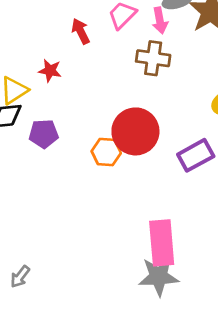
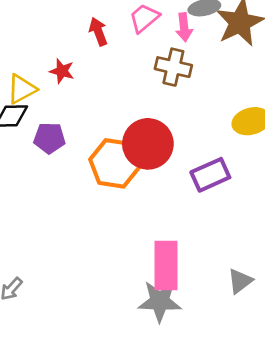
orange hexagon: (106, 152) -> (115, 163), size x1.6

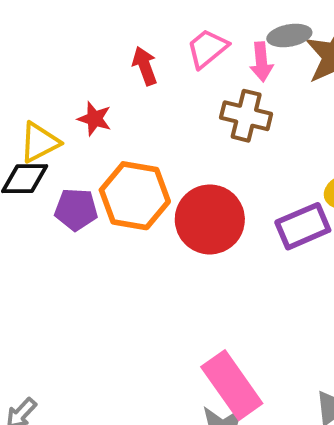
orange hexagon: (115, 163) -> (135, 196), moved
purple rectangle: (210, 175) -> (303, 226), moved
pink rectangle: (166, 266) -> (232, 385), turned -36

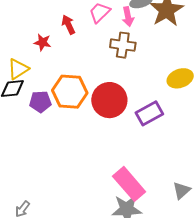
red star: (95, 119) -> (42, 42), moved
purple rectangle: (303, 226) -> (149, 113), moved

